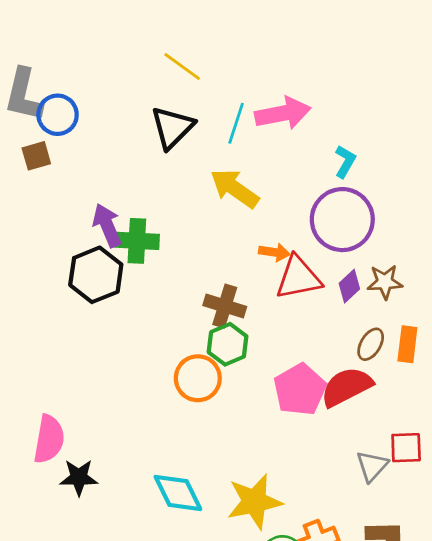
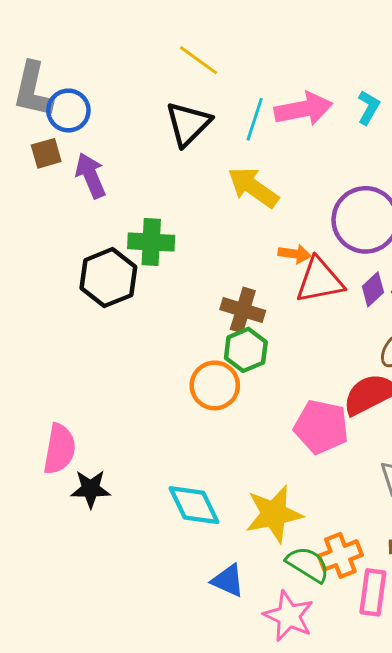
cyan L-shape: (345, 161) -> (368, 108), moved
purple arrow: (107, 225) -> (91, 176), moved
pink pentagon: (300, 390) -> (321, 427), moved, turned -30

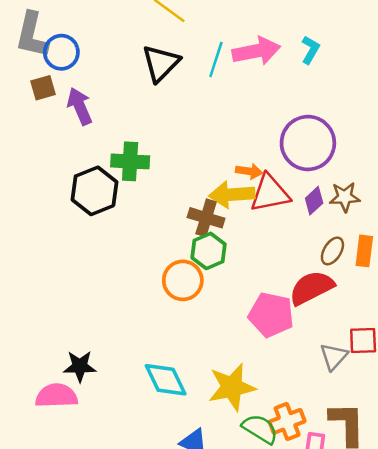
yellow arrow: (253, 187) -> (232, 195), moved, turned -39
pink semicircle: (60, 449) -> (56, 396), moved, turned -102

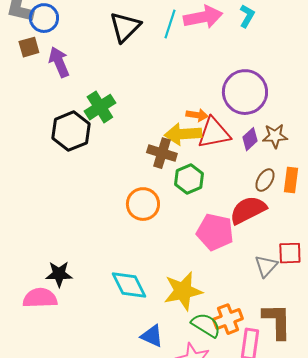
green cross: (130, 161) -> (100, 107), turned -36
green hexagon: (209, 251) -> (189, 179), moved

